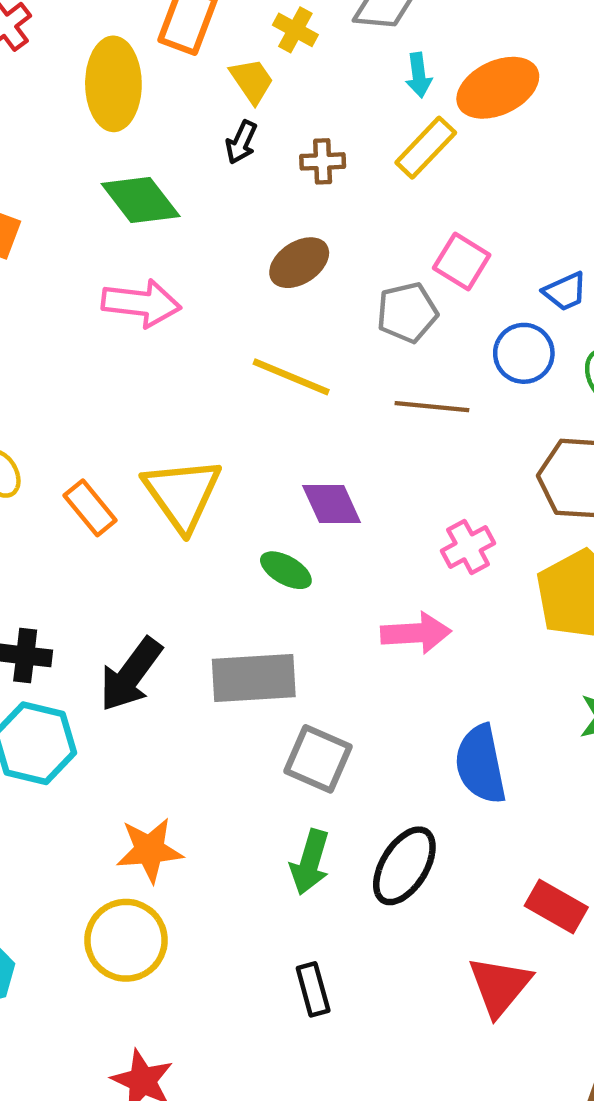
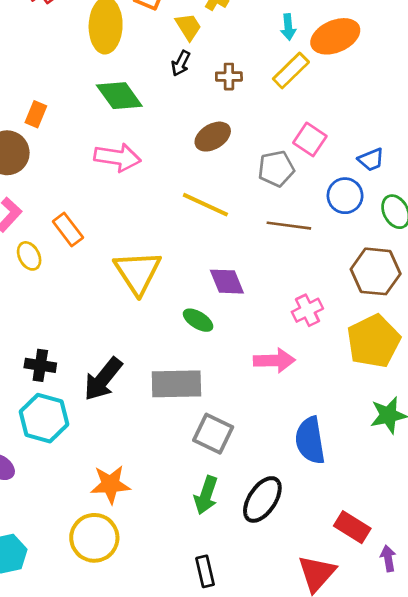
orange rectangle: (90, 508) -> (68, 230), moved

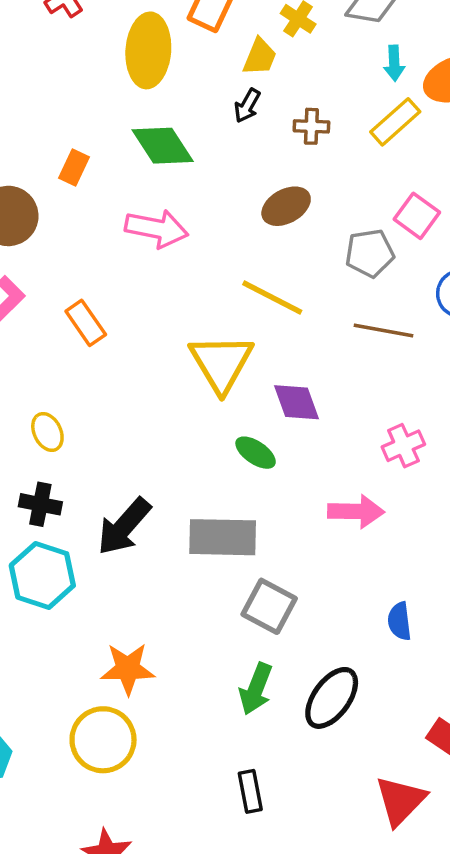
yellow trapezoid: (188, 27) -> (260, 57), turned 52
orange rectangle: (36, 114) -> (74, 168), moved
yellow ellipse: (29, 256) -> (47, 432), moved
yellow triangle: (138, 272) -> (221, 363), moved
blue semicircle: (310, 440) -> (399, 621), size x0.6

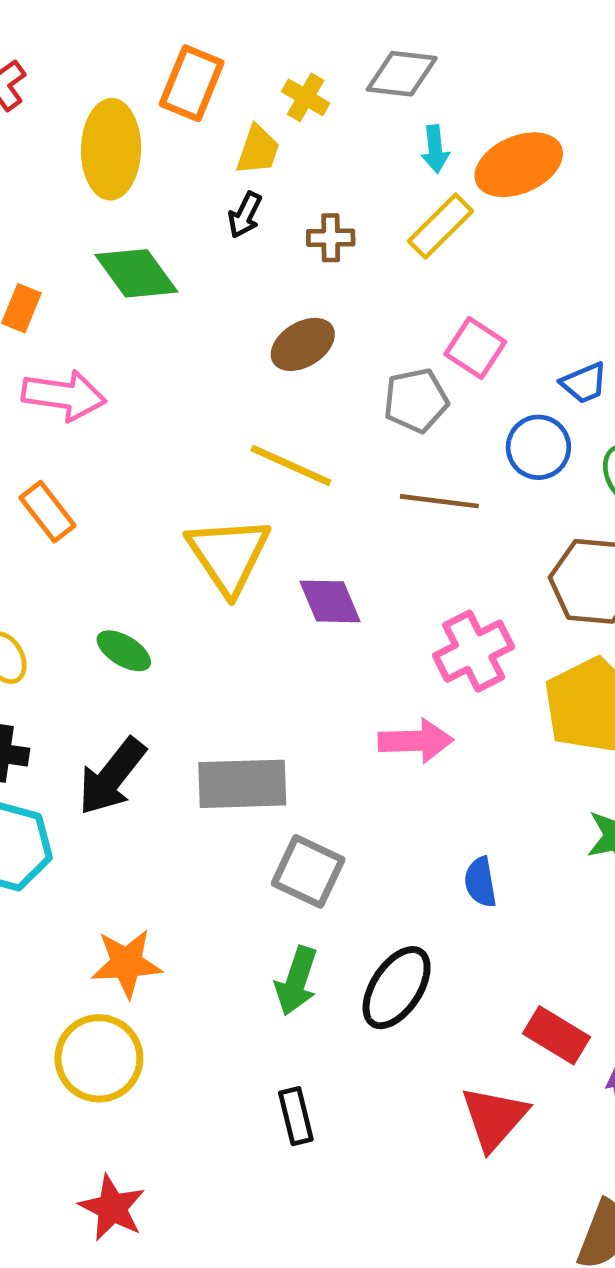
pink arrow: (157, 229) -> (64, 395), moved
pink cross: (403, 446) -> (474, 651), size x1.4
green ellipse: (256, 453) -> (124, 651), moved

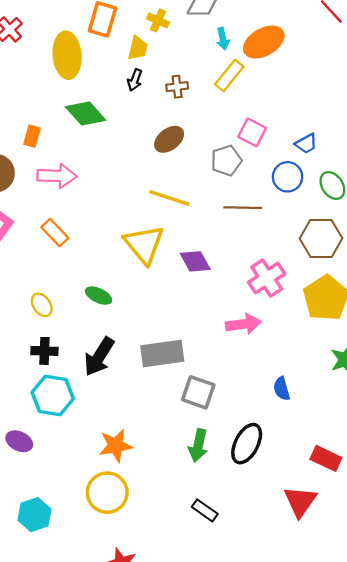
black rectangle: (296, 1116) -> (205, 510), turned -35

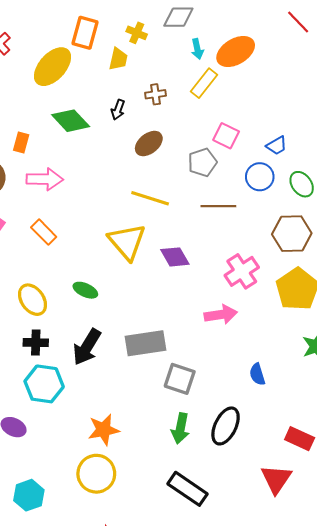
yellow ellipse: (67, 55) -> (53, 67), turned 48
black arrow: (135, 80) -> (118, 110), moved
yellow ellipse: (42, 305) -> (33, 300), size x1.4
black rectangle: (205, 510) -> (187, 489), size x1.6

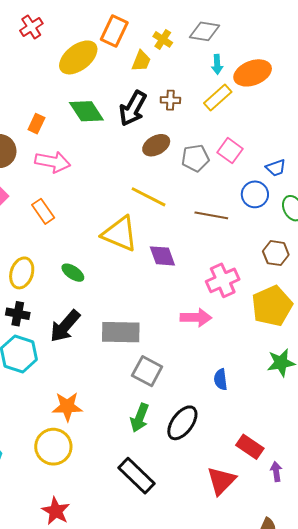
black arrow: (118, 110) -> (133, 108), size x1.8
gray pentagon: (202, 162) -> (195, 158), moved
brown hexagon: (292, 234) -> (276, 253), size x0.7
yellow triangle: (127, 242) -> (120, 234), turned -36
yellow ellipse: (33, 300) -> (22, 273), turned 44

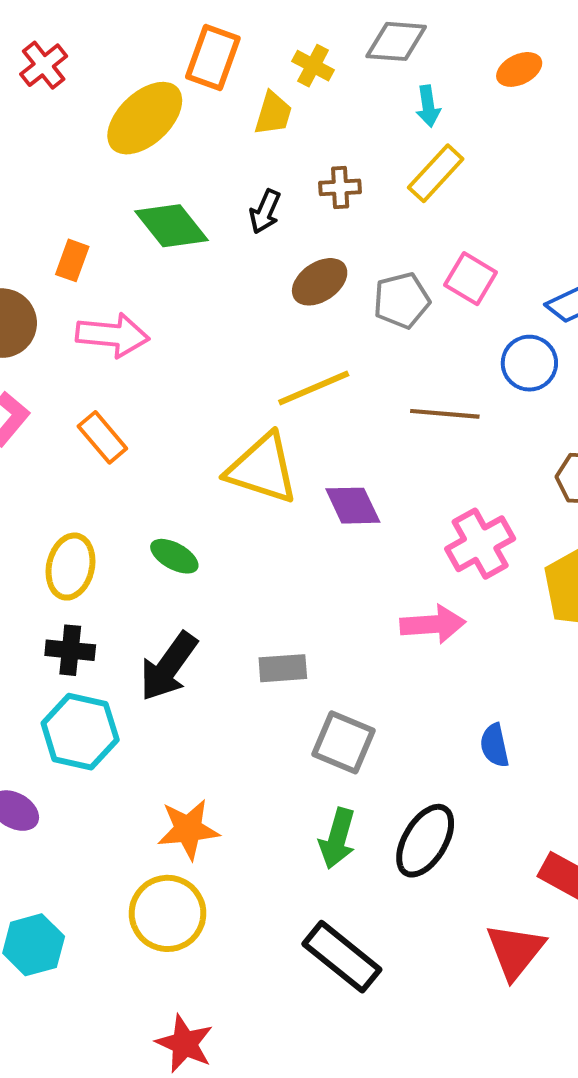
orange ellipse: (253, 73) -> (519, 69), moved, size x0.6
black arrow: (133, 108) -> (265, 211), size x0.6
yellow line: (148, 197) -> (314, 388), turned -45
gray rectangle: (121, 332) -> (283, 668), size x0.6

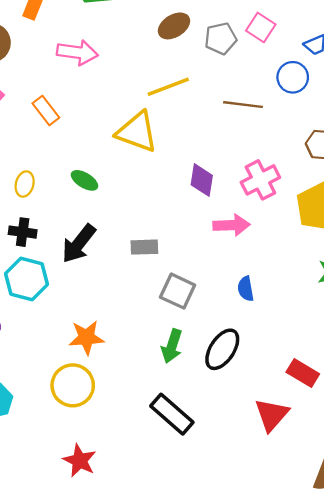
pink arrow: (113, 335) -> (77, 52), moved
purple diamond: (353, 506) -> (202, 180), moved, turned 32
yellow ellipse: (70, 567) -> (25, 184), size x0.7
blue semicircle: (495, 745) -> (246, 289), moved

